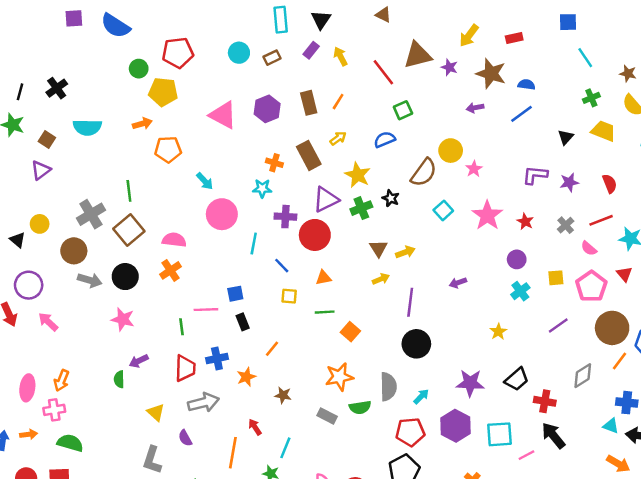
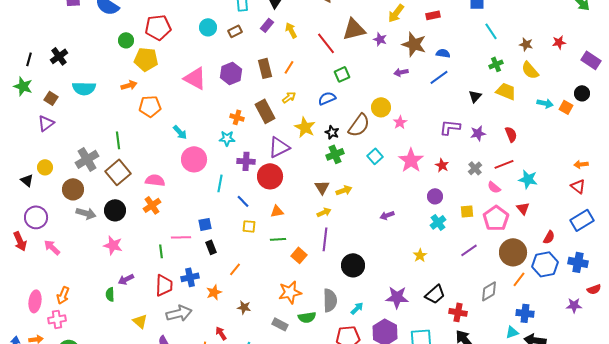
black star: (391, 198) -> (332, 132), moved
green cross: (361, 208) -> (335, 154), moved
purple line: (410, 302) -> (325, 239), moved
cyan triangle: (611, 426) -> (512, 332), turned -40

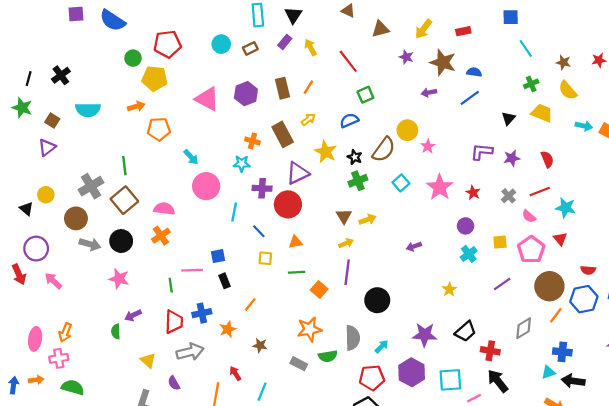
brown triangle: (354, 29) -> (380, 29), moved, size x0.7
red semicircle: (549, 237) -> (588, 270), turned 64

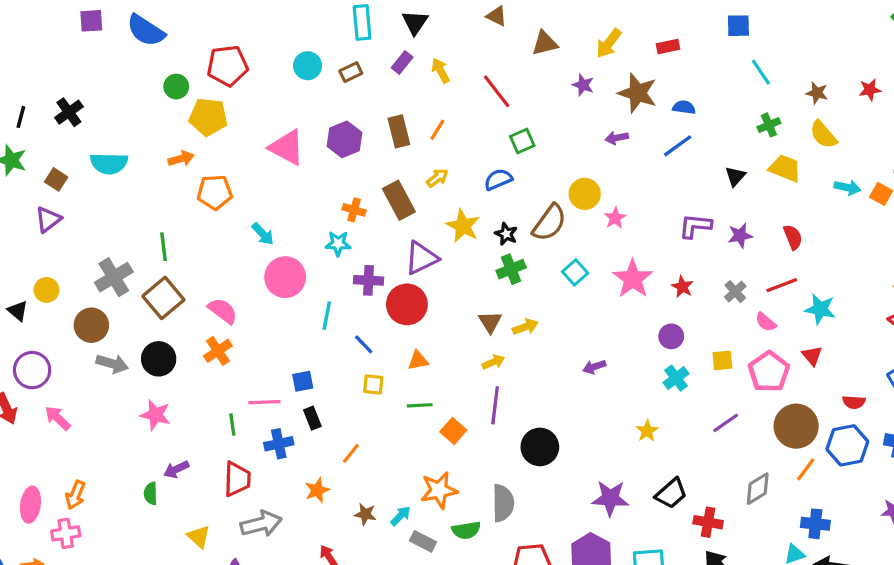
pink semicircle: (164, 209) -> (223, 311), turned 30
blue cross: (202, 313) -> (279, 444), moved
cyan arrow: (382, 346) -> (400, 516), moved

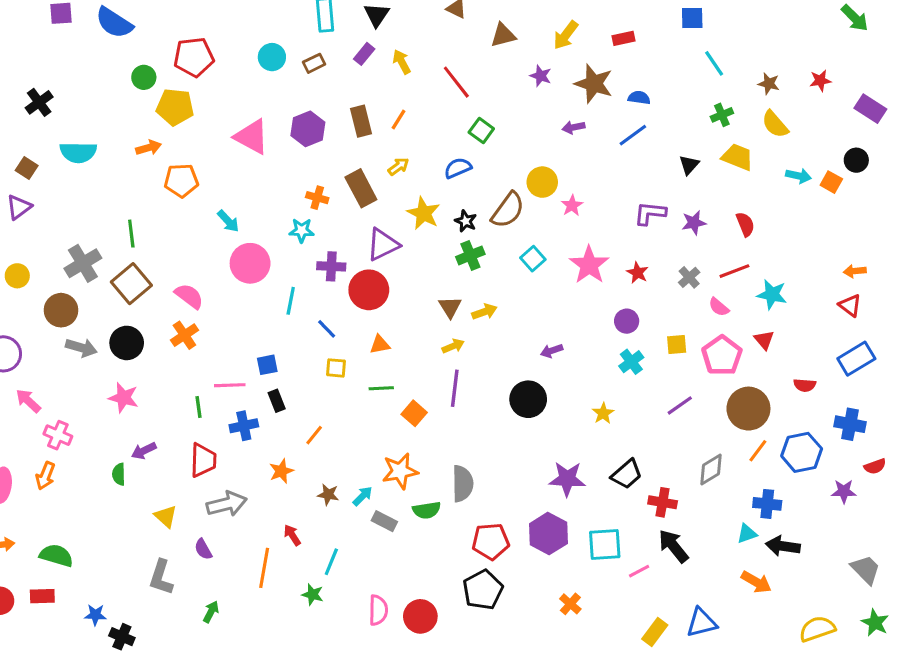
green square: (522, 141) -> (481, 130), turned -30
blue hexagon: (847, 445) -> (802, 452), moved
black circle: (540, 447) -> (528, 399), moved
pink cross: (66, 533) -> (58, 435), moved, turned 32

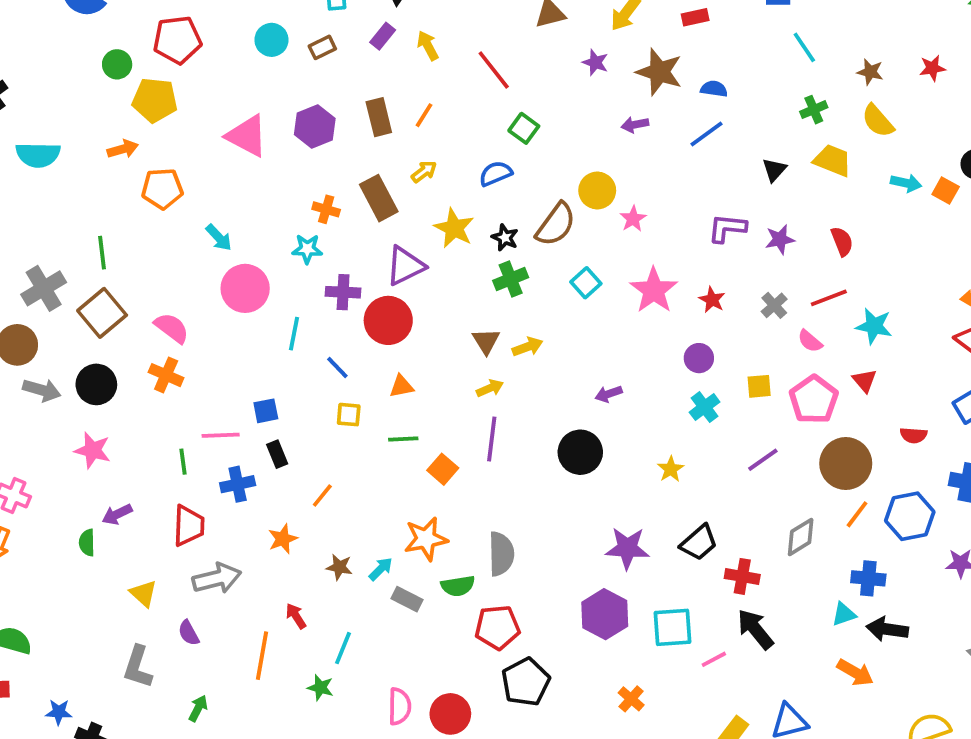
orange cross: (184, 335) -> (166, 375), turned -32
red pentagon: (491, 541) -> (497, 627), moved

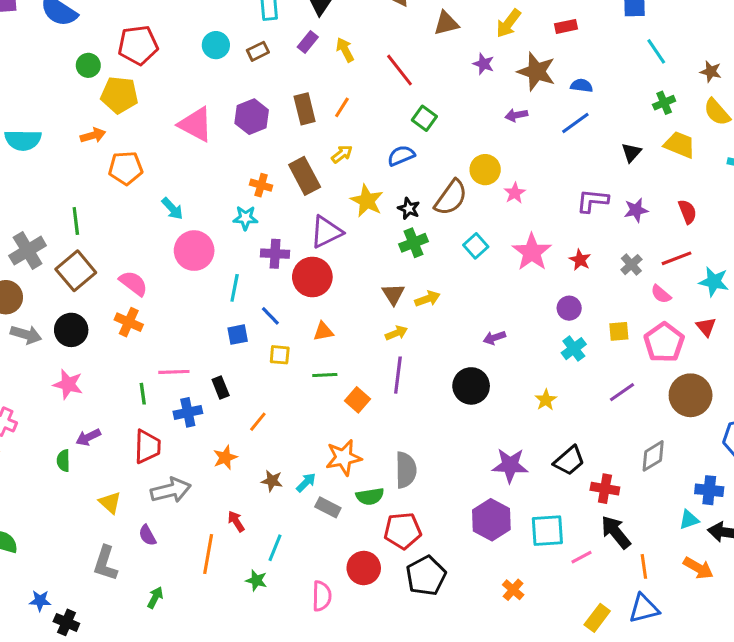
blue square: (266, 411) -> (238, 335), moved
orange line: (857, 514) -> (644, 566), moved, turned -45
red circle: (450, 714) -> (364, 568), moved

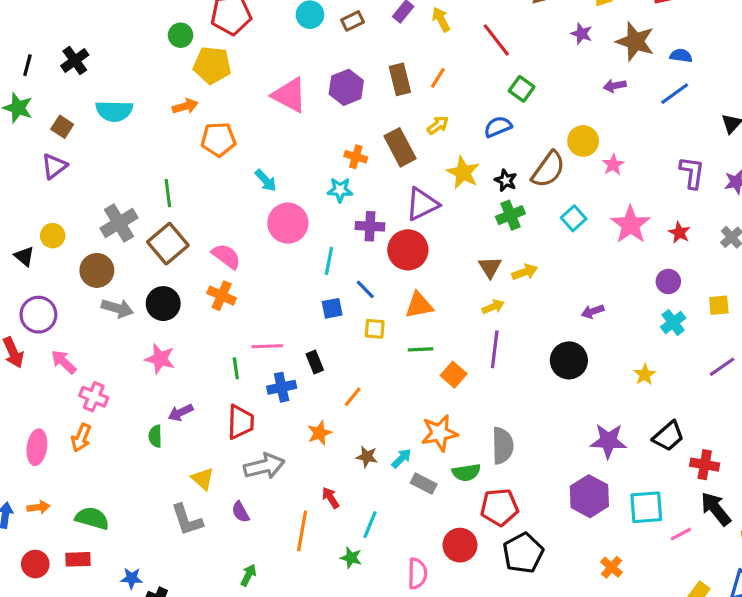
purple L-shape: (592, 201) -> (692, 173), turned 92
orange triangle: (323, 331) -> (419, 305), size x1.4
gray L-shape: (105, 563) -> (187, 520), moved, turned -36

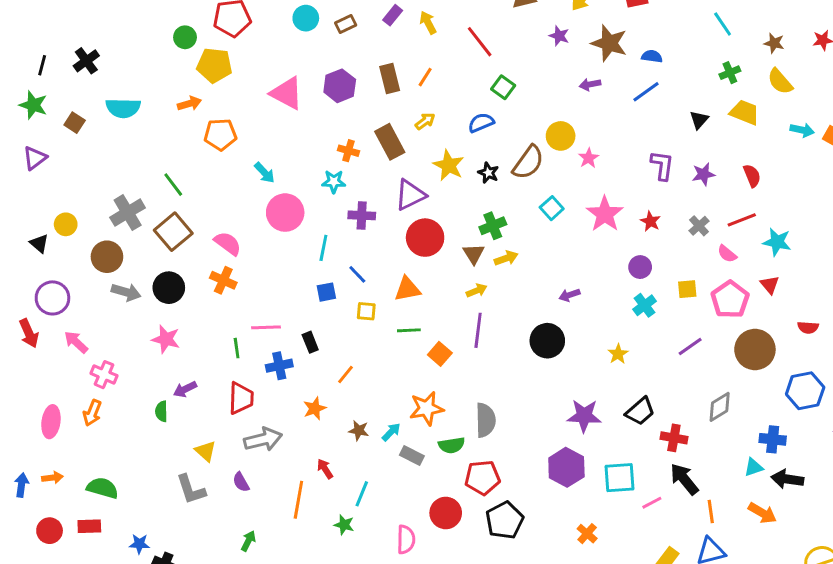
purple triangle: (54, 166) -> (35, 158), moved
green line: (168, 193) -> (173, 185), turned -30
green cross: (510, 215) -> (493, 226), moved
red circle: (408, 250) -> (425, 238), moved

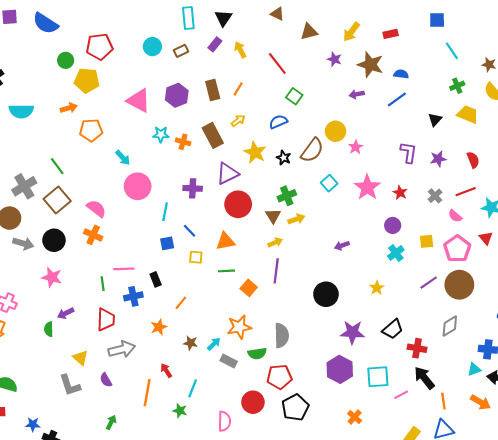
cyan star: (334, 182) -> (161, 134), moved
black circle: (547, 341) -> (326, 294), moved
brown circle: (755, 349) -> (459, 285), moved

